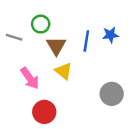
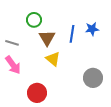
gray line: (14, 37) -> (12, 43), moved
pink arrow: (30, 78) -> (13, 65), moved

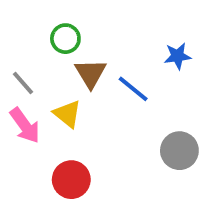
blue line: (72, 34) -> (133, 89), moved, turned -60
gray line: (12, 43) -> (23, 83), turned 32
yellow triangle: (53, 59) -> (67, 114), moved

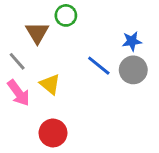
green circle: (65, 39) -> (66, 15), moved
brown triangle: (91, 73) -> (37, 33), moved
gray circle: (179, 151) -> (133, 70), moved

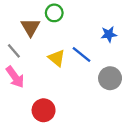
gray circle: (133, 70) -> (110, 78), moved
yellow triangle: (50, 84) -> (57, 58), moved

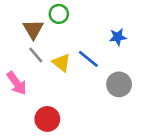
gray line: (14, 51) -> (36, 55), moved

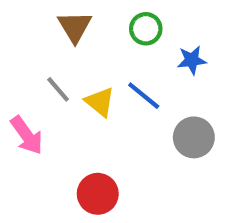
green circle: (59, 14) -> (146, 29), moved
brown triangle: (33, 29) -> (75, 27), moved
red circle: (47, 119) -> (98, 194), moved

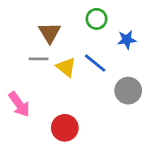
brown triangle: (75, 27) -> (50, 33), moved
gray line: (58, 89) -> (39, 59), turned -48
pink arrow: (27, 135) -> (19, 104), moved

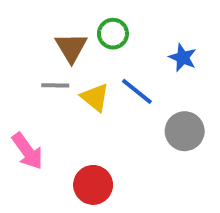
green circle: (96, 19) -> (113, 34), moved
blue star: (127, 40) -> (183, 58), turned 30

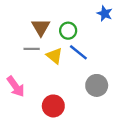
green circle: (113, 34) -> (68, 31), moved
blue star: (183, 58) -> (105, 14), moved
gray circle: (185, 131) -> (97, 85), moved

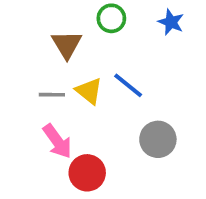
green circle: (68, 31) -> (111, 18), moved
gray line: (32, 49) -> (52, 95), moved
pink arrow: (16, 87) -> (57, 141), moved

